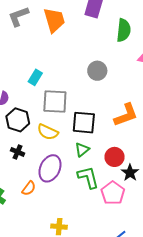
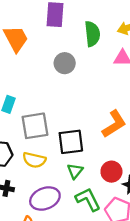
gray circle: (97, 71) -> (65, 63), moved
purple ellipse: (50, 168) -> (45, 198), turned 56

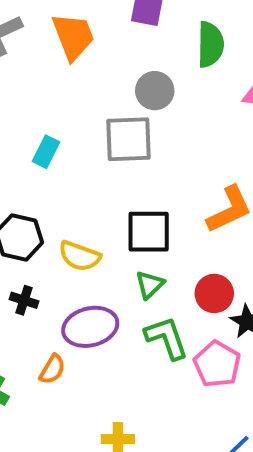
gray square: (35, 126) -> (128, 139), moved

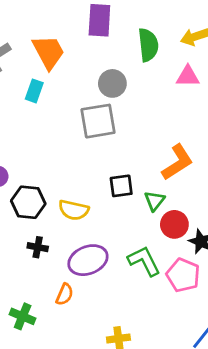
cyan rectangle: (46, 152) -> (34, 91), moved
black square: (149, 232) -> (121, 186), size x0.7
green triangle: (150, 285) -> (154, 201), moved

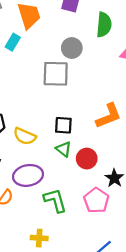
green triangle: (154, 201) -> (64, 149), moved, turned -42
red circle: (174, 224) -> (87, 159), moved
green L-shape: (144, 261) -> (55, 200), moved

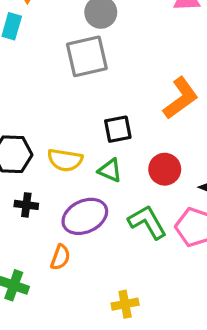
green triangle: (64, 149) -> (110, 170), moved
green L-shape: (55, 200) -> (147, 222), moved

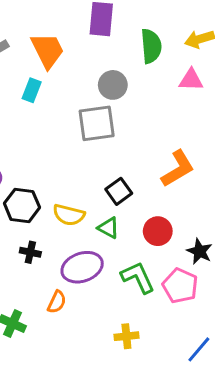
black square: (118, 129) -> (119, 191), turned -30
yellow cross: (125, 304) -> (126, 336), moved

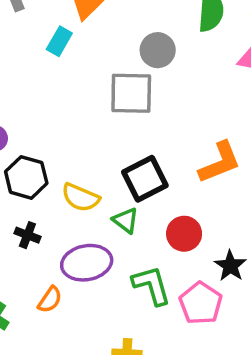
black square: (119, 191) -> (145, 179), size x1.4

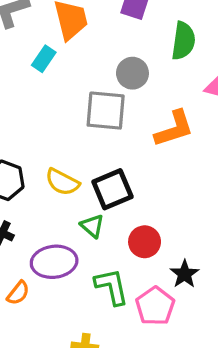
orange L-shape: (220, 163) -> (174, 129), moved
yellow semicircle: (81, 197) -> (62, 182), moved

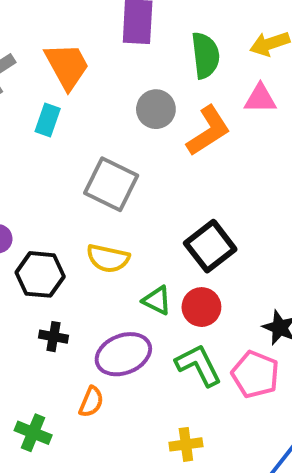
gray square: (106, 111) -> (111, 184), moved, turned 36
orange L-shape: (174, 129) -> (208, 131), moved
black square: (112, 189) -> (210, 246), moved
red circle: (145, 242) -> (201, 307), moved

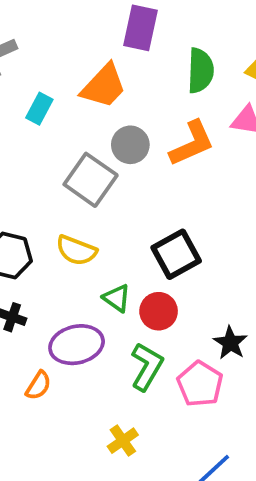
orange trapezoid: (67, 66) -> (104, 86), moved, turned 63
gray circle: (156, 109) -> (130, 145), moved
green L-shape: (198, 365) -> (147, 367), turned 48
yellow cross: (186, 444) -> (123, 441), turned -36

